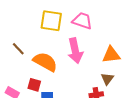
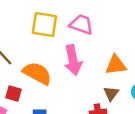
red square: (34, 85) -> (13, 94), moved

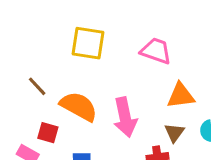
pink trapezoid: (81, 24) -> (156, 51), moved
pink arrow: (73, 60) -> (125, 117), moved

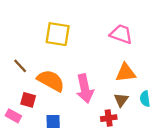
pink trapezoid: (156, 51) -> (121, 34), moved

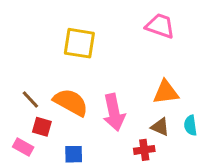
pink trapezoid: (121, 34) -> (160, 26), moved
brown line: (20, 66) -> (30, 99), moved
brown triangle: (121, 100) -> (160, 127), turned -42

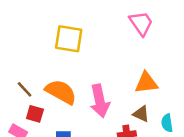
pink trapezoid: (160, 26) -> (141, 23), turned 36
cyan semicircle: (190, 125) -> (167, 123), moved

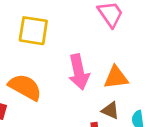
pink arrow: (100, 101) -> (79, 72), moved

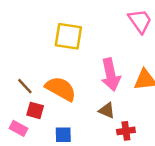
brown triangle: (110, 111) -> (107, 110), moved

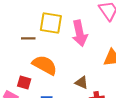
pink arrow: (111, 75) -> (80, 33), moved
brown line: (25, 86) -> (28, 38), moved, turned -48

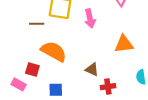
pink arrow: (80, 33) -> (90, 18), size x0.7

